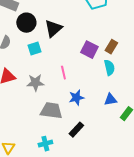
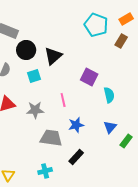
brown rectangle: (111, 47) -> (121, 41), moved
blue triangle: (110, 100) -> (110, 127), turned -40

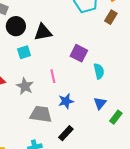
black triangle: (53, 56) -> (43, 32), turned 30
gray star: (35, 110) -> (25, 86), turned 30

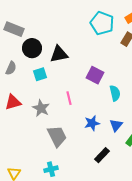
blue star: (66, 101) -> (92, 123), moved
gray trapezoid: (41, 114) -> (57, 136), turned 55
black rectangle: (66, 133) -> (102, 155), moved

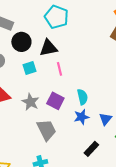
cyan pentagon: (102, 23) -> (56, 17), moved
purple square: (95, 75) -> (55, 101), moved
cyan semicircle: (115, 93) -> (82, 97), moved
pink line: (69, 98) -> (59, 69), moved

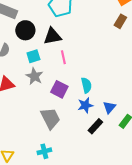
gray star: (30, 102) -> (34, 76), moved
black rectangle: (91, 149) -> (95, 126), moved

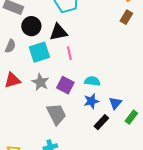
cyan square: (33, 56) -> (39, 52), size x1.5
gray star: (34, 76) -> (40, 82), moved
cyan semicircle: (86, 85) -> (92, 81), turned -70

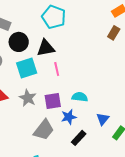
purple square: (65, 85) -> (53, 101), turned -36
blue star: (91, 101) -> (69, 117), moved
gray trapezoid: (56, 114) -> (44, 130), turned 65
black rectangle: (101, 122) -> (79, 138), moved

